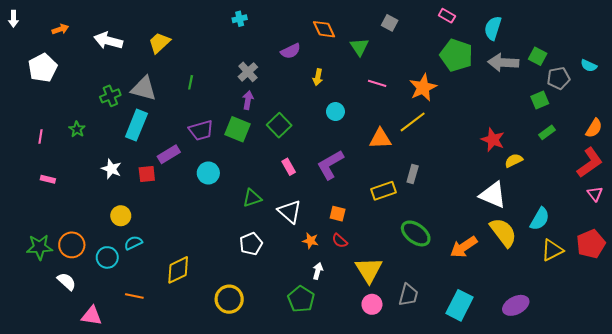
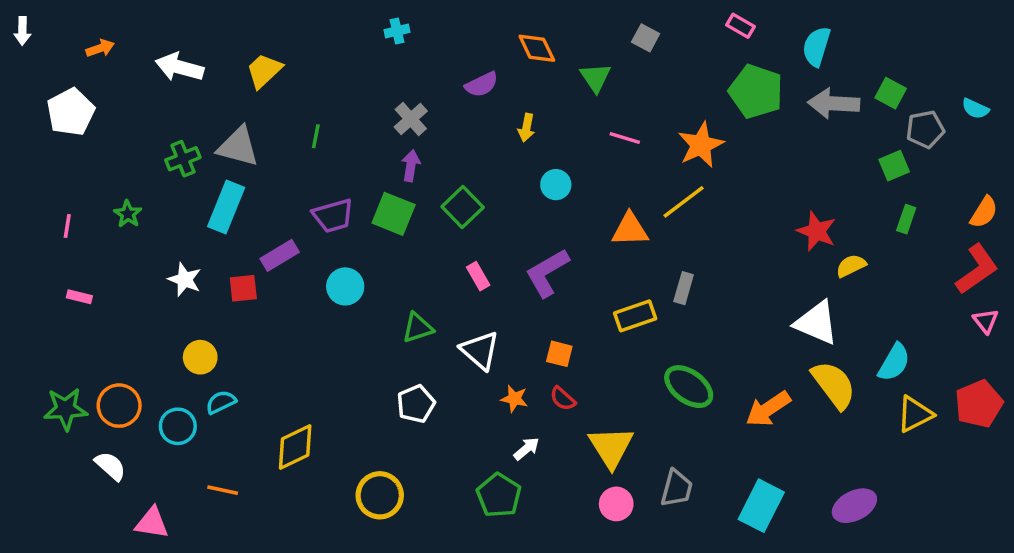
green rectangle: (547, 132) -> (906, 219), turned -35
white arrow: (318, 271) -> (526, 449), turned 35

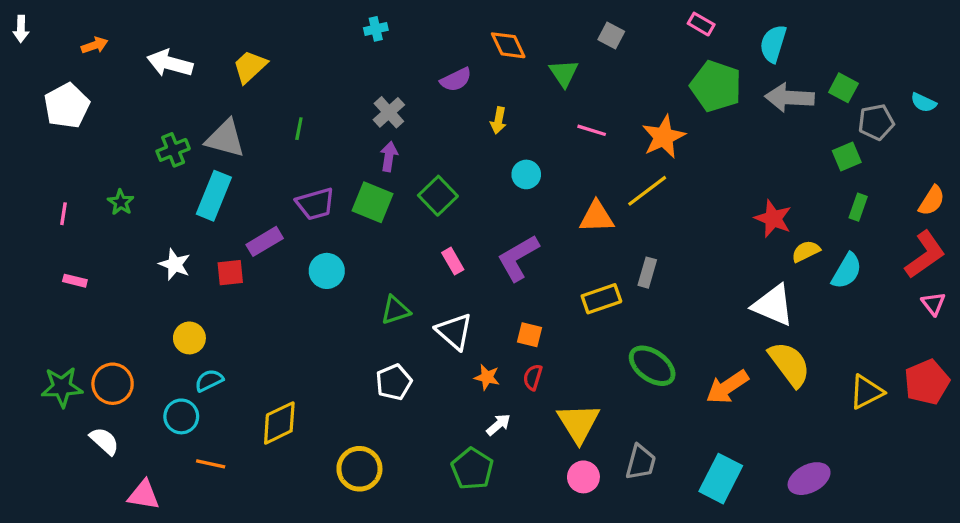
cyan semicircle: (894, 362) -> (847, 271), moved
red semicircle: (563, 399) -> (533, 377), turned 65
cyan circle: (178, 426) -> (181, 416), moved

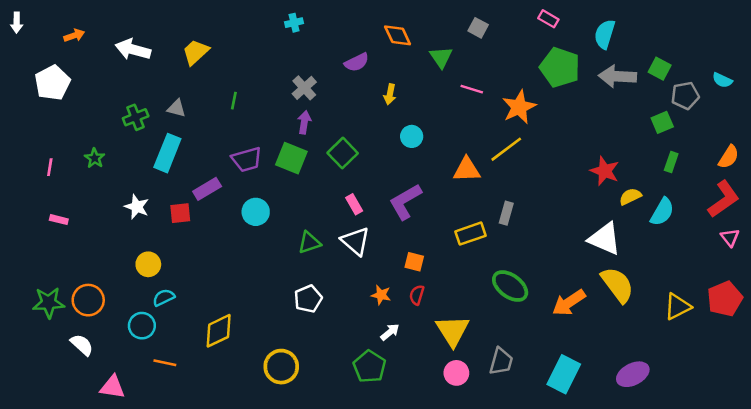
pink line: (592, 130) -> (472, 89), moved
gray triangle: (225, 138) -> (176, 108), size x0.6
white triangle: (454, 331) -> (355, 241), moved

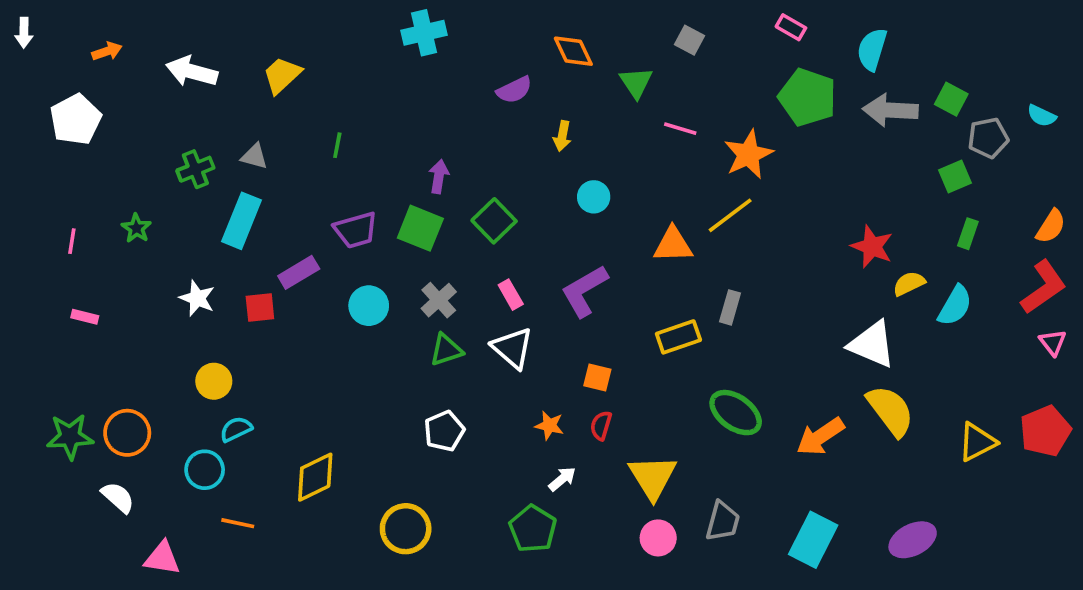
cyan cross: (294, 23) -> (424, 33), size x1.6
gray cross: (304, 88) -> (439, 300), moved

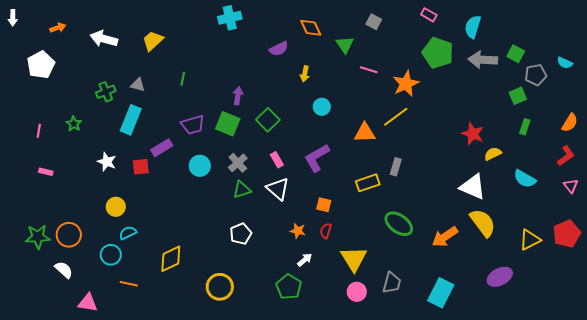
red L-shape: (1043, 287) -> (566, 156), size x0.7
cyan semicircle: (955, 306) -> (525, 179), moved, turned 90
purple ellipse: (913, 540) -> (500, 277), moved

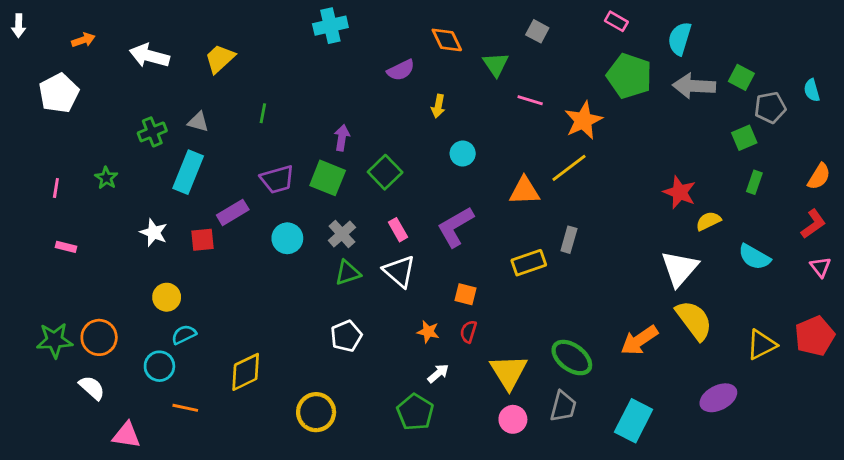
cyan semicircle: (565, 63) -> (812, 90), turned 49
white triangle: (473, 187) -> (680, 268), turned 48
green ellipse: (399, 224) -> (572, 358), moved

